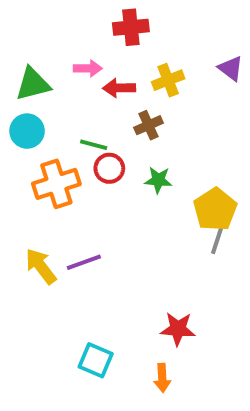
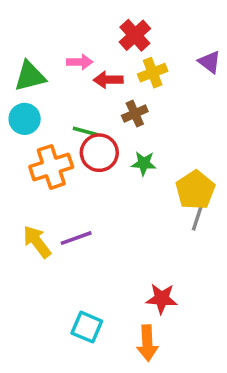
red cross: (131, 27) -> (135, 35), moved, turned -36
red circle: (109, 168) -> (99, 153), size x1.4
orange arrow: (162, 378) -> (147, 343), size x1.4

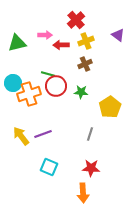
brown cross: (135, 114) -> (85, 64), moved
cyan circle: (25, 119) -> (13, 83), moved
gray line: (197, 219) -> (90, 134), moved
cyan square: (87, 327) -> (49, 167), moved

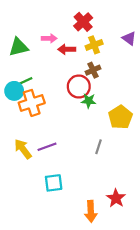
green line: (48, 74) -> (25, 81), moved, turned -40
red circle: (56, 86) -> (79, 87), moved
cyan square: (49, 167) -> (54, 183), turned -30
red star: (91, 168) -> (116, 198), moved, turned 30

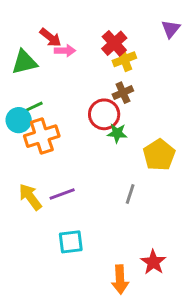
red cross: (83, 22) -> (114, 43), moved
purple triangle: (129, 38) -> (171, 29), moved, turned 32
red arrow: (67, 49) -> (50, 38), moved, turned -140

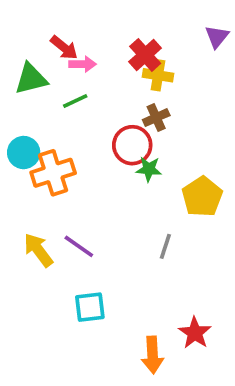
yellow cross: (124, 59) -> (158, 75), turned 30
green line: (33, 107) -> (75, 101), moved
purple line: (62, 194) -> (79, 246), turned 55

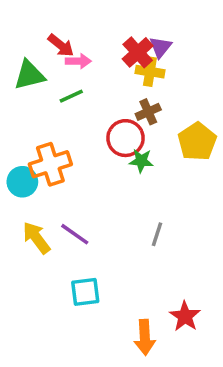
purple triangle: (217, 37) -> (160, 47), moved
cyan circle: (24, 153) -> (22, 182), moved
yellow pentagon: (202, 197) -> (197, 142), moved

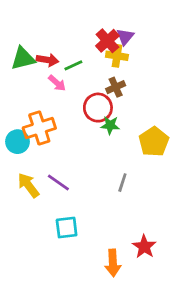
red arrow: (61, 45) -> (47, 60), moved, turned -30
pink arrow: (78, 61) -> (57, 83), moved, turned 42
green line: (71, 96) -> (73, 65), moved
yellow pentagon: (197, 142) -> (154, 142), moved

